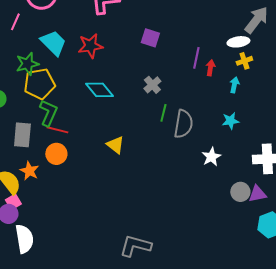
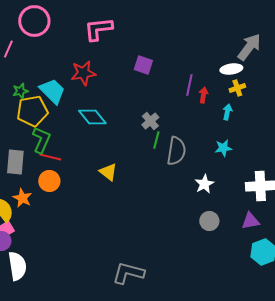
cyan trapezoid: (53, 43) -> (52, 91), moved
green star: (27, 64) -> (20, 91), size x0.7
gray cross: (152, 85) -> (150, 121), moved
gray circle: (240, 192) -> (209, 221), moved

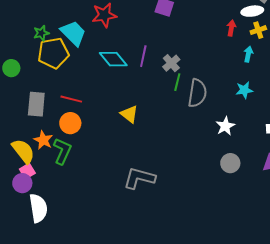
purple line: (189, 85) -> (143, 56), moved
red arrow: (203, 95) -> (231, 28), moved
green L-shape: (41, 140) -> (62, 151), moved
gray L-shape: (128, 273) -> (139, 178), moved

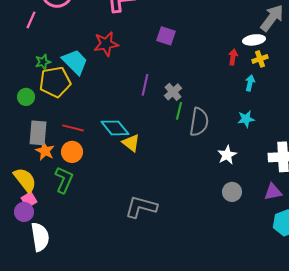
cyan diamond: (113, 59) -> (115, 128), moved
green circle: (11, 68) -> (26, 97), moved
orange star: (43, 140) -> (45, 151), moved

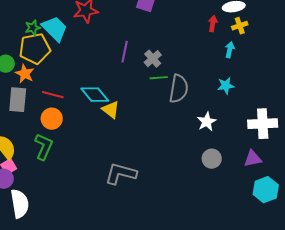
green star: (43, 62) -> (33, 28), moved
green line: (179, 111) -> (159, 78), turned 72
orange star: (45, 151) -> (25, 74), moved

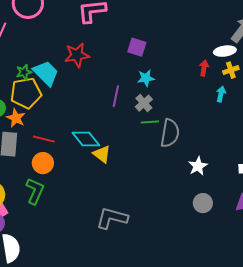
cyan star: (226, 86) -> (146, 78), moved

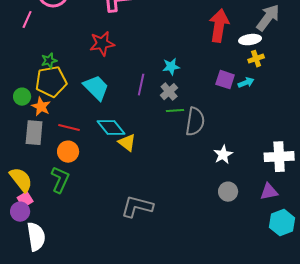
purple square: (137, 47) -> (225, 80), moved
red arrow: (204, 68) -> (219, 26), moved, size x2.0
cyan trapezoid: (46, 73) -> (96, 88), moved
cyan arrow: (221, 94) -> (246, 83), turned 56

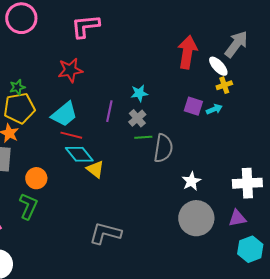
white ellipse: (250, 40) -> (218, 66), turned 55
cyan trapezoid: (96, 88) -> (64, 114), turned 96
red line: (69, 128) -> (71, 135), moved
gray circle: (228, 192) -> (196, 218), size x1.8

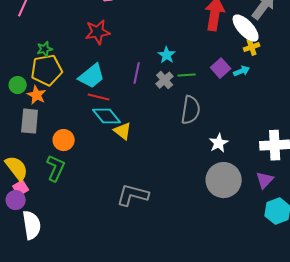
white ellipse: (218, 66) -> (246, 28), size x1.4
cyan star: (139, 93) -> (167, 55), turned -30
purple square: (193, 106) -> (221, 68), turned 30
green line: (143, 137) -> (187, 75), moved
purple triangle: (237, 218) -> (265, 180), turned -36

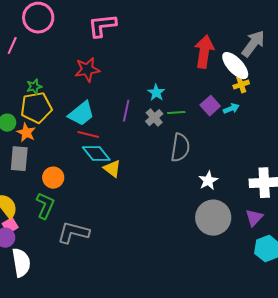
gray L-shape: (133, 195) -> (73, 233), moved

